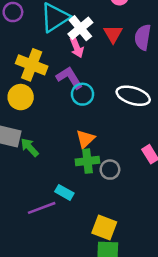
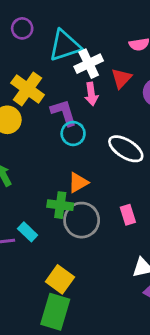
pink arrow: (77, 47) -> (91, 94), moved
orange triangle: (85, 139) -> (78, 183), moved
gray circle: (110, 170) -> (82, 220), size x1.6

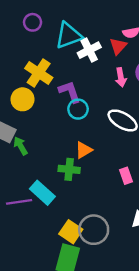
red triangle: (121, 78) -> (118, 46), moved
pink arrow: (91, 94) -> (121, 77), moved
gray circle: (82, 220) -> (94, 230), moved
cyan rectangle: (28, 232) -> (42, 193), size x1.5

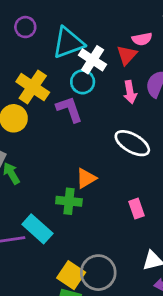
white cross: (89, 50) -> (93, 60), turned -30
cyan circle: (78, 109) -> (83, 82), moved

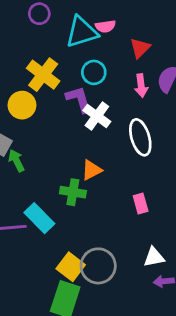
pink semicircle: (142, 39) -> (105, 26), moved
white cross: (93, 60) -> (97, 116), moved
white ellipse: (132, 143) -> (140, 137), turned 40

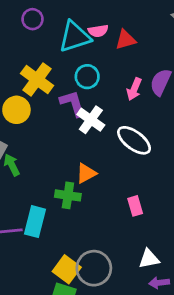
red triangle: (140, 48) -> (126, 40), moved, turned 30
pink arrow: (141, 86) -> (134, 89), turned 30
white ellipse: (140, 137) -> (134, 140), turned -36
cyan rectangle: (39, 218) -> (35, 222), turned 60

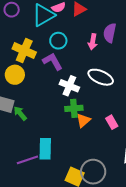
white cross: (91, 120) -> (69, 86), moved
orange triangle: (86, 173) -> (83, 120), moved
green cross: (68, 195) -> (74, 108), moved

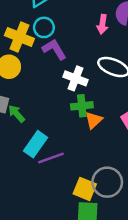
cyan circle: (58, 41) -> (44, 27), moved
cyan rectangle: (45, 149) -> (36, 144), moved, turned 35
purple line: (27, 160) -> (51, 158), moved

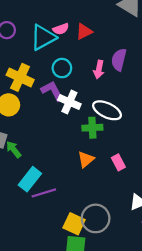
cyan circle: (44, 27) -> (62, 68), moved
white cross: (76, 78) -> (69, 102), moved
green cross: (82, 106) -> (92, 128), moved

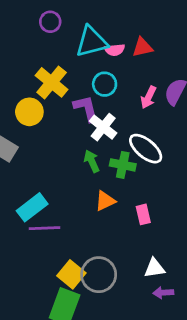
pink semicircle: (61, 29) -> (115, 50), moved
green arrow: (14, 149) -> (92, 161), moved

